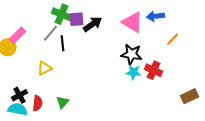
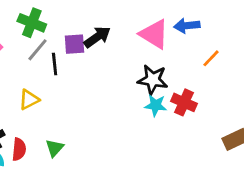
green cross: (61, 14) -> (32, 23), moved
purple square: (76, 19) -> (74, 44), moved

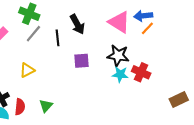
black arrow: (97, 37) -> (77, 24), turned 96
purple square: (74, 44) -> (82, 61), moved
orange line: (211, 58) -> (147, 28), moved
black line: (55, 64) -> (57, 38), moved

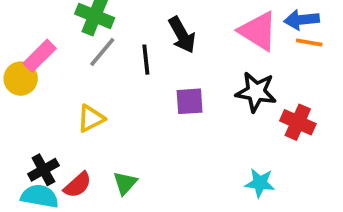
orange line: (147, 28) -> (309, 42), turned 56
cyan star: (120, 74) -> (260, 183), moved
red semicircle: (20, 107) -> (78, 185), turned 42

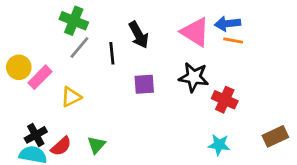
pink rectangle: (40, 56) -> (40, 77), moved
cyan star: (260, 183) -> (219, 145), moved

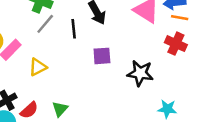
black star: (194, 77) -> (140, 73), moved
red cross: (225, 100) -> (176, 44), moved

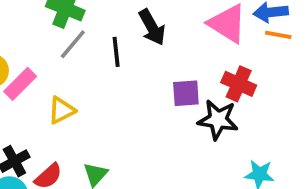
red cross: (176, 44) -> (239, 84), moved
purple square: (102, 56) -> (186, 93), moved

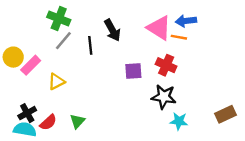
orange line: (278, 35) -> (179, 37), moved
black star: (218, 120) -> (164, 97), moved

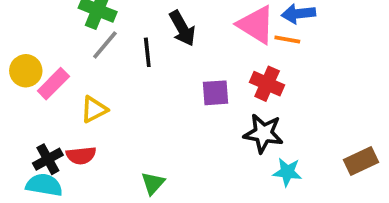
green triangle: (77, 121) -> (153, 183), moved
red semicircle: (48, 122) -> (81, 155), moved, turned 36

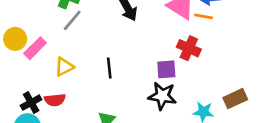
black line: (147, 52) -> (109, 68), moved
purple square: (215, 93) -> (166, 69), moved
black star: (263, 133) -> (162, 96), moved
brown rectangle: (361, 161) -> (235, 99), moved

